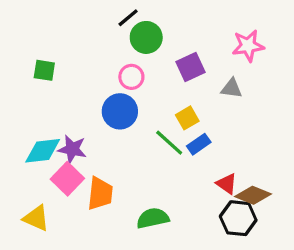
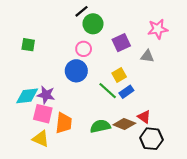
pink square: (67, 179) -> (43, 114), turned -30
brown diamond: (253, 195) -> (124, 124), moved
yellow triangle: (36, 218) -> (41, 139), moved
green semicircle: (153, 218) -> (100, 126), moved

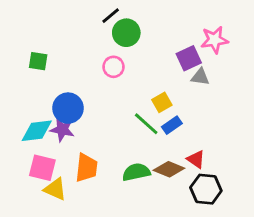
purple square: (121, 43) -> (189, 58), moved
blue circle: (76, 71) -> (68, 108), moved
pink square: (43, 114) -> (42, 168), moved

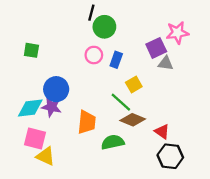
black line: (111, 16) -> (91, 13), turned -35
blue rectangle: (172, 125) -> (116, 60), moved, turned -35
orange trapezoid: (86, 168) -> (87, 122), moved
brown diamond: (169, 169) -> (133, 120), moved

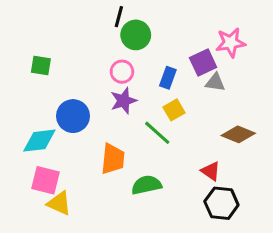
blue rectangle: (116, 60) -> (168, 78), moved
purple star: (51, 107) -> (123, 101), moved, turned -30
brown diamond: (133, 120) -> (238, 134), moved

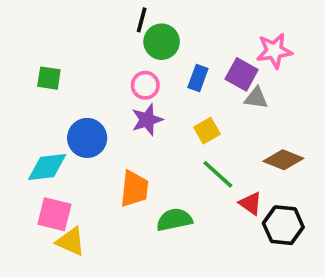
purple square: (203, 62) -> (242, 74), turned -36
blue rectangle: (168, 78) -> (198, 78), moved
green line: (157, 133) -> (218, 174), moved
black hexagon: (221, 203) -> (283, 225), moved

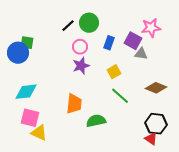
black line: (142, 20) -> (68, 26), moved, turned 32
blue circle: (87, 138) -> (18, 53), moved
red triangle: (251, 203) -> (151, 139), moved

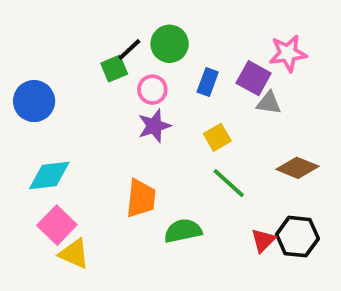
green square: (27, 43) -> (114, 69), moved, turned -32
pink square: (30, 118) -> (57, 225), turned 30
red triangle: (151, 139) -> (263, 240), moved, turned 40

